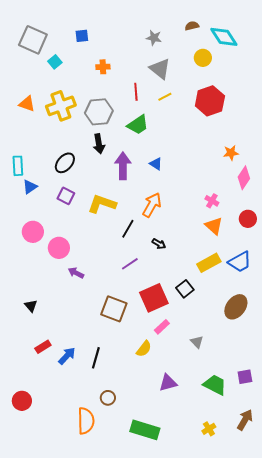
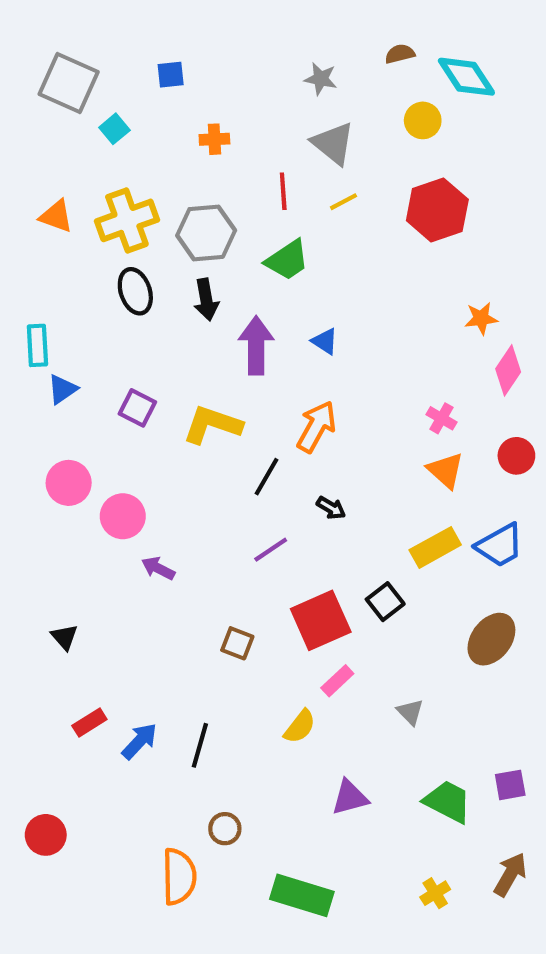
black ellipse: (65, 163) -> (135, 291), moved, turned -60
brown square: (114, 309) -> (237, 643), size x0.6

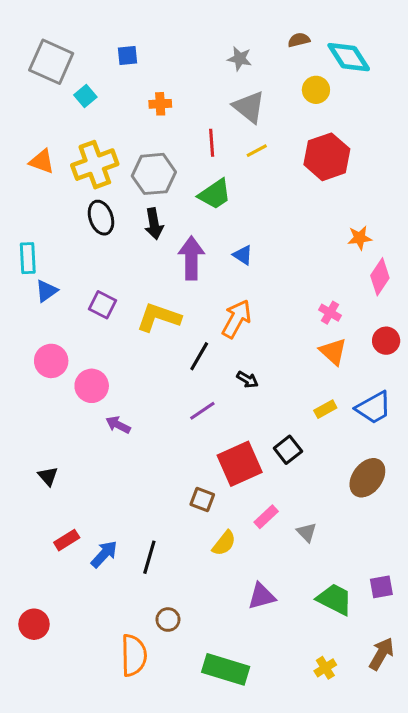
yellow rectangle: (435, 547) -> (325, 409), size x0.6
brown square: (237, 643) -> (202, 500), moved
pink rectangle: (337, 681) -> (266, 517), moved

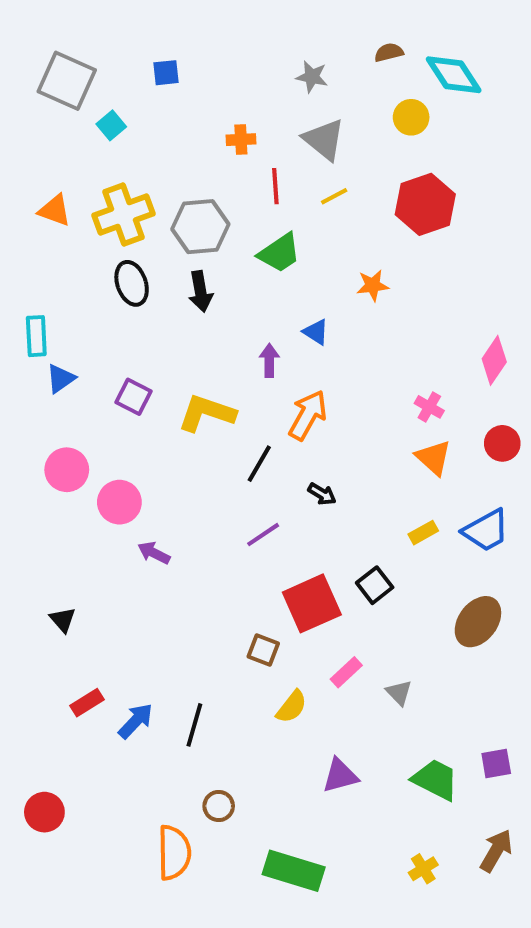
orange cross: (160, 104) -> (241, 140), moved
orange star: (360, 238) -> (373, 285), moved
purple arrow: (191, 258) -> (269, 360), moved, size x0.6

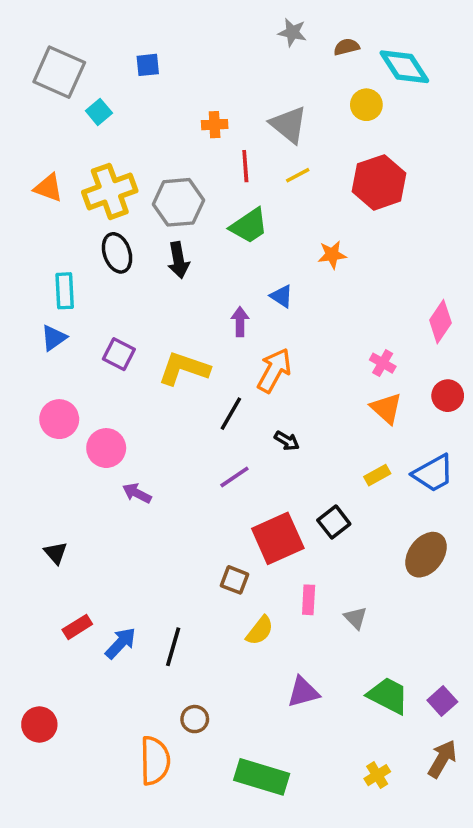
gray star: (312, 77) -> (292, 32), moved
cyan rectangle: (36, 336) -> (65, 291), moved
pink rectangle: (346, 672) -> (309, 600), turned -44
purple square: (496, 763) -> (442, 701), moved, turned -32

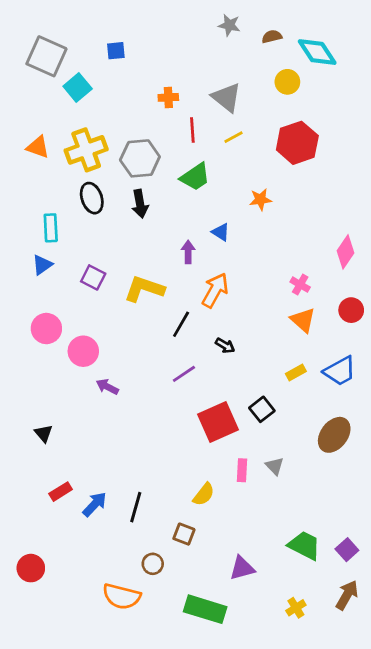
cyan square: (99, 112) -> (78, 88), size x1.4
brown square: (234, 580) -> (184, 534), moved
gray triangle: (356, 618) -> (275, 466), moved
purple triangle: (303, 692) -> (242, 568), moved
orange semicircle: (155, 761) -> (122, 596), turned 105

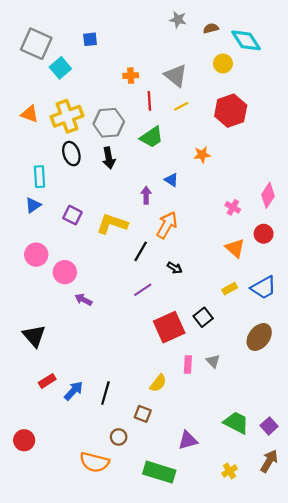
pink cross: (300, 285) -> (233, 207), moved
red circle: (351, 310) -> (264, 234), moved
black triangle: (44, 433) -> (34, 336), size x1.6

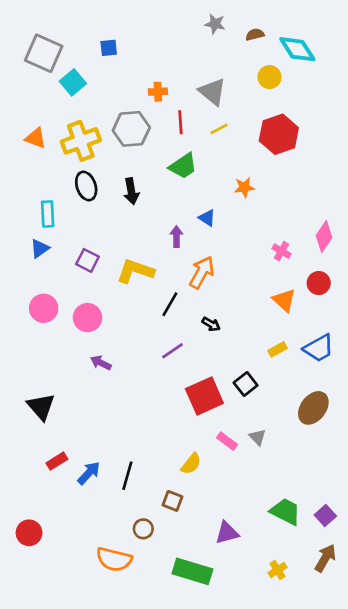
gray hexagon: (109, 123) -> (131, 129), moved
pink circle: (65, 272) -> (87, 318), moved
pink rectangle: (188, 364) -> (227, 441), turned -56

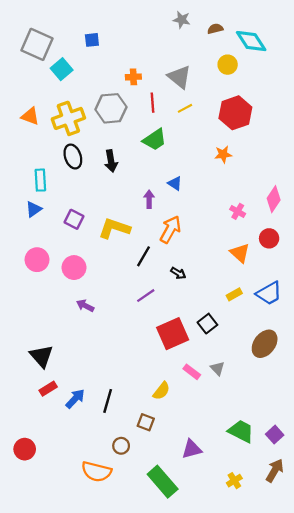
orange star: (244, 187) -> (223, 154), moved
black triangle: (41, 407) -> (41, 356), moved
green rectangle: (192, 571) -> (163, 482), turned 32

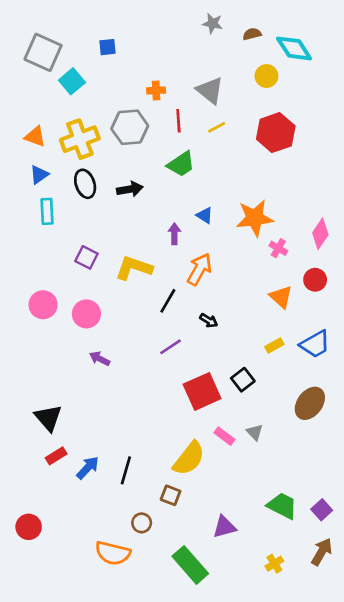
orange star: (223, 154) -> (255, 218), moved, size x1.8
black arrow: (111, 161) -> (130, 189), turned -90
blue triangle: (34, 209) -> (39, 175), moved
yellow semicircle: (161, 391) -> (189, 458), size x1.6

